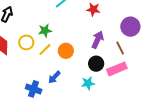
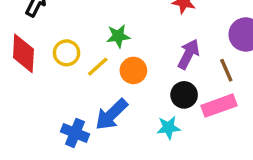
green star: (45, 31) -> (118, 36), moved
blue arrow: (54, 77) -> (111, 115), size x1.5

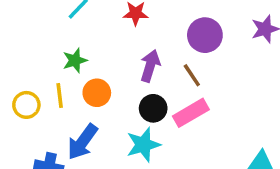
yellow circle: (67, 53) -> (26, 105), moved
yellow line: (98, 67) -> (60, 95), turned -45
cyan star: (168, 128) -> (143, 145), size x1.4

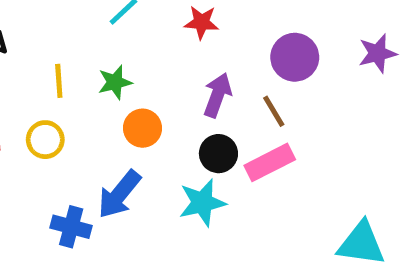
yellow line: (60, 95) -> (59, 81), moved

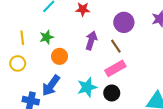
black circle: (218, 154) -> (112, 93), moved

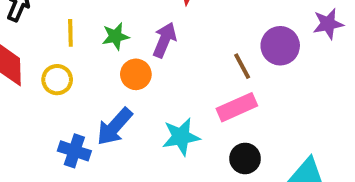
purple circle: (124, 22) -> (280, 46), moved
purple arrow: (91, 40) -> (165, 40), moved
black circle: (112, 93) -> (245, 158), moved

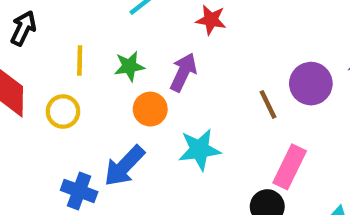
pink rectangle: (237, 107) -> (290, 167), moved, turned -42
cyan star: (181, 137) -> (200, 150), moved

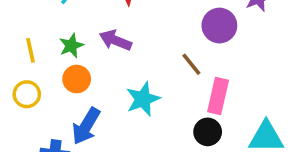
purple arrow: (183, 72) -> (115, 40), turned -80
brown line: (268, 104) -> (191, 64), moved
orange circle: (150, 109) -> (77, 79), moved

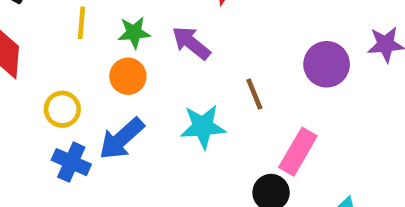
brown line: (191, 64) -> (254, 94), moved
yellow circle: (27, 94) -> (62, 109), moved

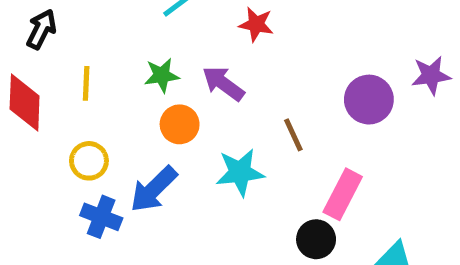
yellow line: (81, 23) -> (86, 83), moved
orange circle: (128, 76) -> (180, 124), moved

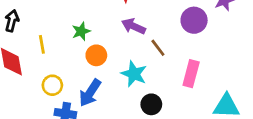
purple arrow: (223, 84) -> (134, 26), moved
cyan star: (240, 172) -> (134, 74), turned -30
black circle: (316, 239) -> (151, 104), moved

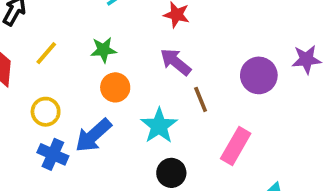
yellow line: (42, 44) -> (46, 53), turned 36

